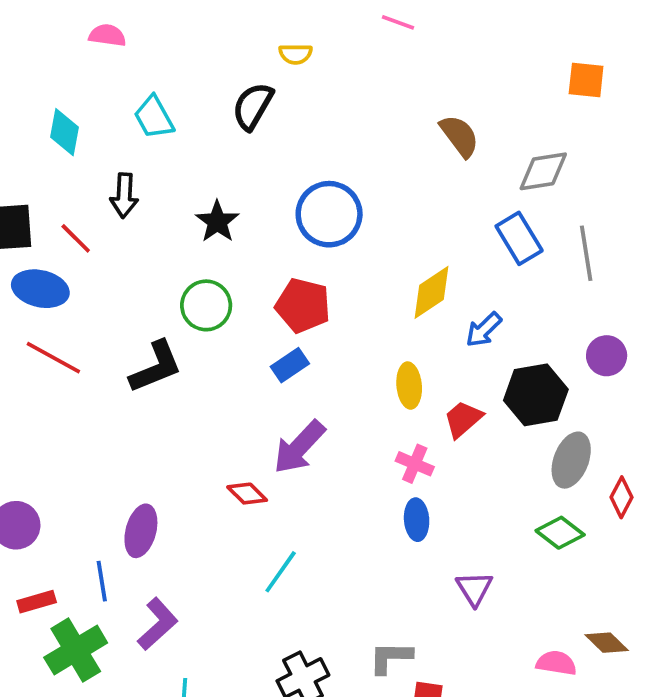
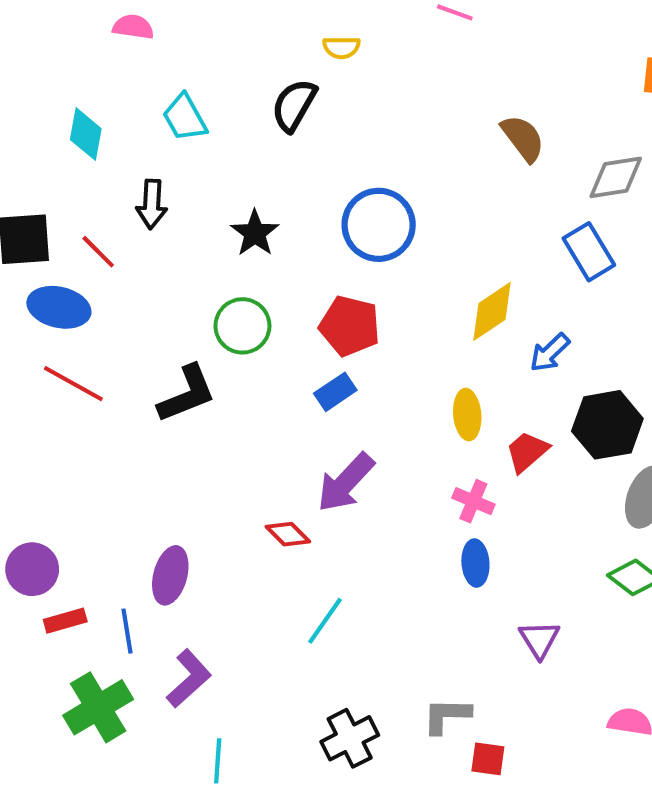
red rectangle: (37, 602) -> (65, 621), moved

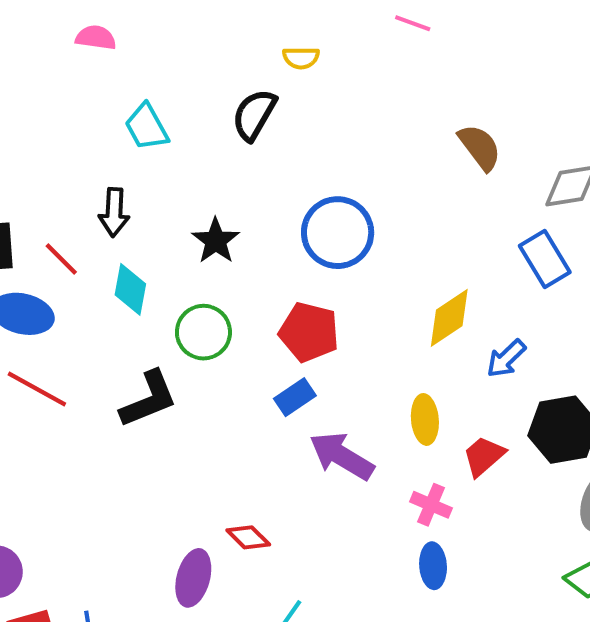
cyan diamond: (86, 134) -> (130, 289), moved
purple arrow: (346, 483) -> (342, 456), moved, turned 78
purple ellipse: (170, 575) -> (193, 578), moved

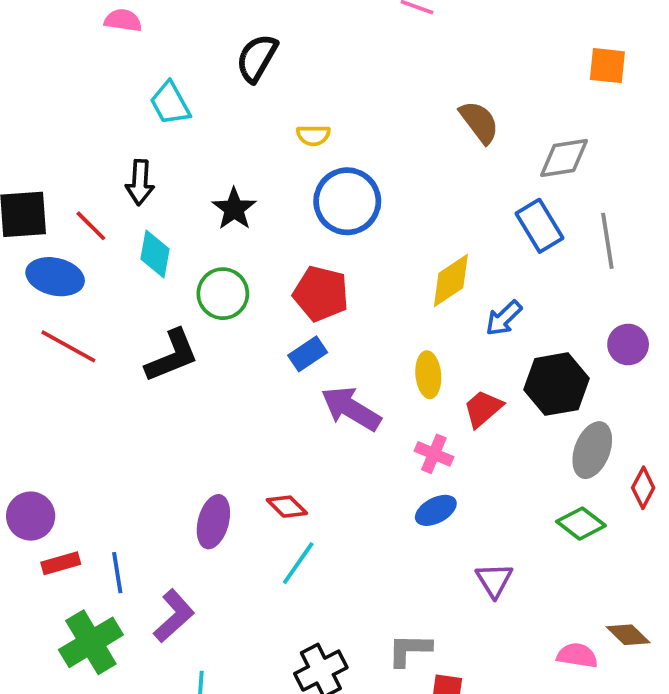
yellow semicircle: (301, 58) -> (313, 135), moved
black semicircle: (254, 115) -> (257, 58), moved
red diamond: (248, 537) -> (287, 507), moved
blue ellipse: (433, 566) -> (436, 510), turned 66

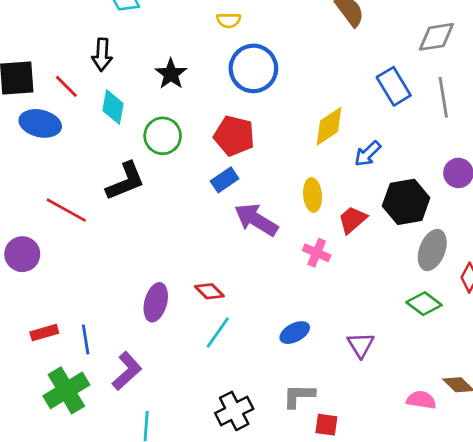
gray diamond: (564, 158) -> (436, 37), moved
red line: (68, 346) -> (66, 210), moved
blue ellipse: (436, 510) -> (295, 333), moved
purple circle: (31, 516) -> (22, 254), moved

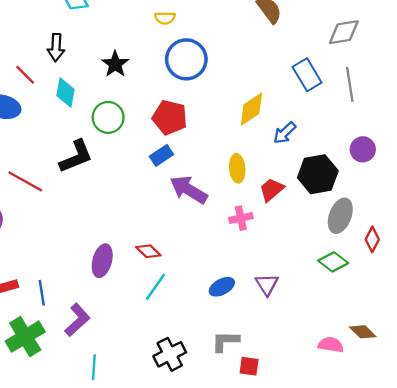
pink cross: (317, 253) -> (241, 218), turned -35
purple triangle: (361, 345) -> (267, 284), moved

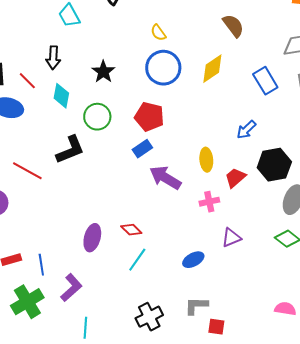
yellow semicircle: (165, 18) -> (158, 33), moved, turned 54
yellow diamond: (251, 109) -> (212, 69), moved
purple triangle: (267, 284) -> (231, 238), moved, turned 40

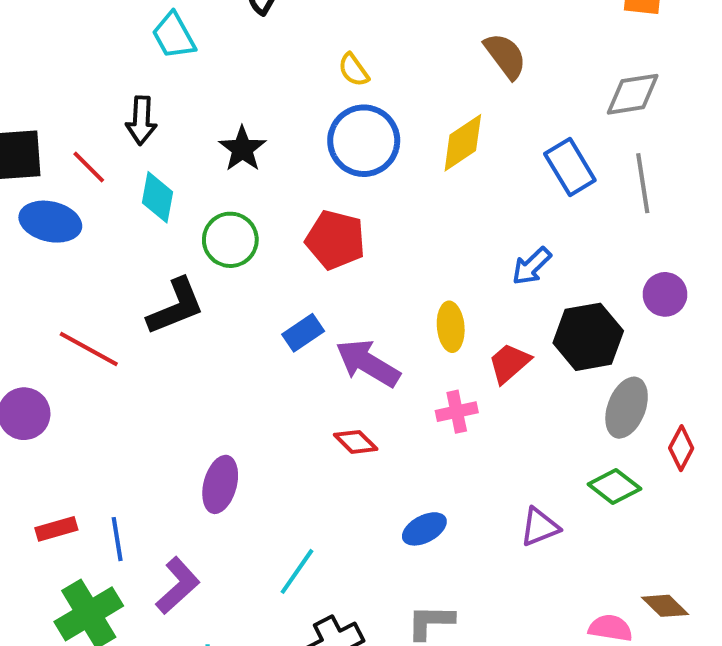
blue rectangle: (142, 149) -> (303, 333), moved
red diamond: (131, 230) -> (356, 442), moved
purple triangle: (231, 238) -> (540, 527), moved
cyan line: (137, 260) -> (297, 571), moved

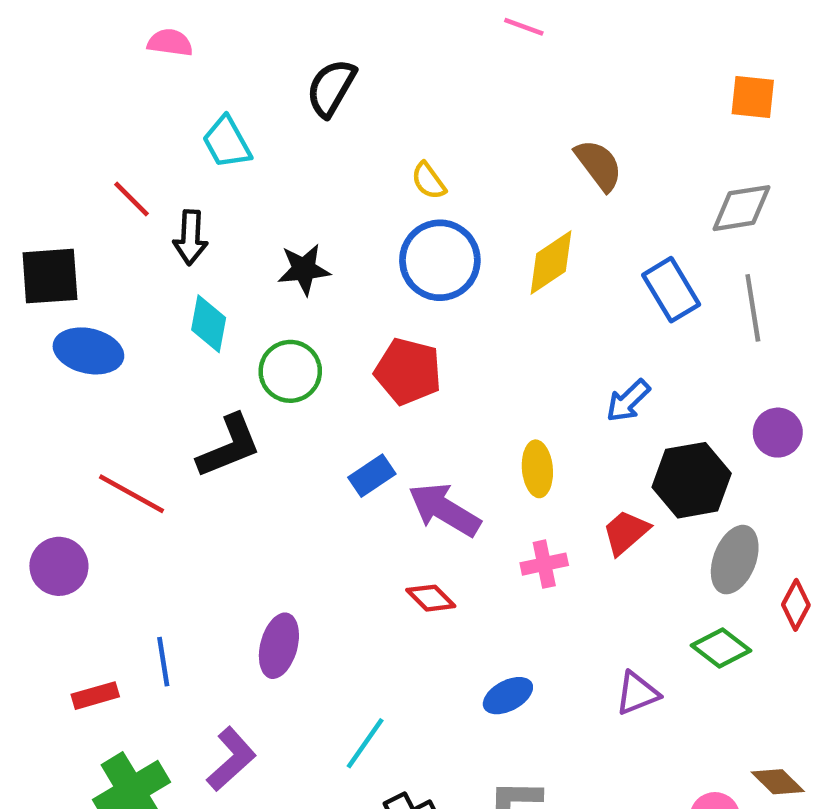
black star: (242, 149) -> (304, 269), turned 30
red line: (89, 167) -> (132, 199), moved
red trapezoid: (509, 363) -> (626, 532), moved
blue line: (117, 539) -> (163, 662), moved

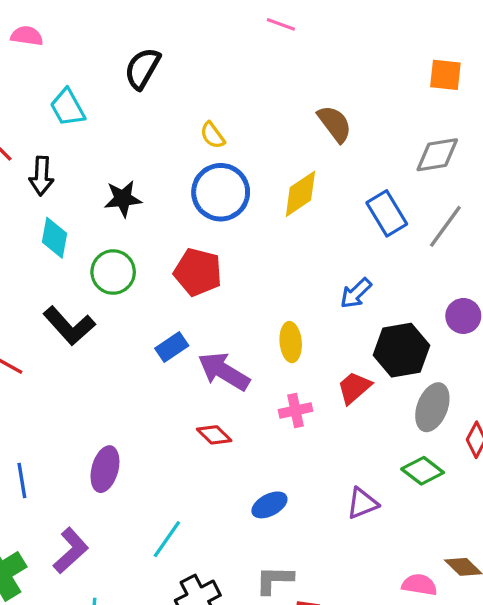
gray line: (753, 308) -> (445, 226), turned 45
black L-shape: (229, 446) -> (69, 326), turned 70

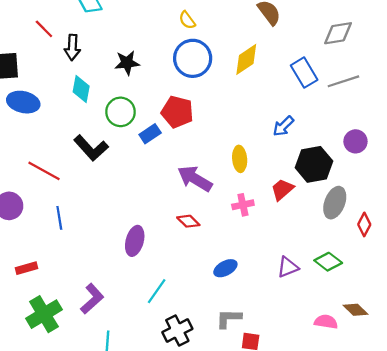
gray line: (445, 226) -> (343, 81), turned 36
blue rectangle: (172, 347) -> (150, 134), moved
purple ellipse: (105, 469) -> (135, 241), moved
green diamond: (423, 471) -> (328, 262), moved
blue line: (22, 480) -> (59, 218), moved

